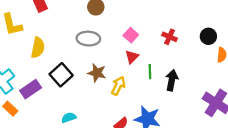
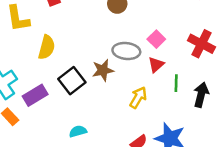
red cross: (169, 37) -> (201, 44), size x1.5
gray ellipse: (88, 39) -> (126, 51), moved
brown star: (97, 73) -> (103, 70), moved, turned -30

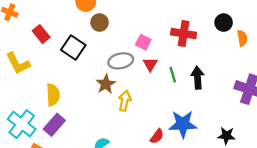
yellow semicircle: (47, 47) -> (53, 95), moved
black square: (72, 81) -> (73, 48), moved
yellow arrow: (138, 98) -> (125, 101), moved

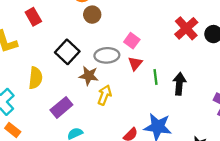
red cross: (184, 34) -> (186, 28), moved, turned 30
black square: (73, 48) -> (67, 52), moved
brown star: (106, 84) -> (89, 76), turned 30
purple rectangle: (54, 125) -> (61, 107), moved

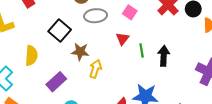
pink square: (132, 41) -> (130, 12), moved
gray ellipse: (107, 55) -> (96, 16), moved

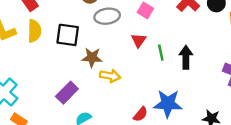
black square: (60, 31) -> (68, 35), turned -30
yellow semicircle: (31, 56) -> (34, 31), moved
yellow arrow: (95, 69) -> (110, 76), turned 84

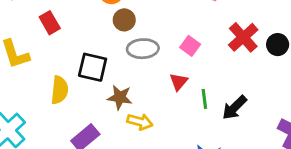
yellow semicircle: (34, 31) -> (60, 90), moved
black arrow: (186, 57) -> (234, 108), turned -140

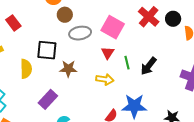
pink square: (190, 46) -> (113, 27), size x1.6
yellow arrow: (140, 122) -> (105, 79), moved

